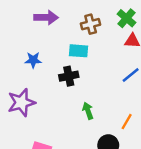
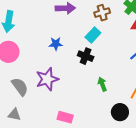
cyan rectangle: (78, 51) -> (93, 35), turned -49
black cross: (69, 76) -> (86, 56), turned 35

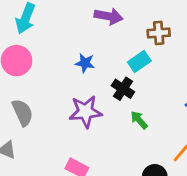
purple star: (47, 79) -> (85, 112), moved
green arrow: (102, 84) -> (139, 120), moved, turned -32

